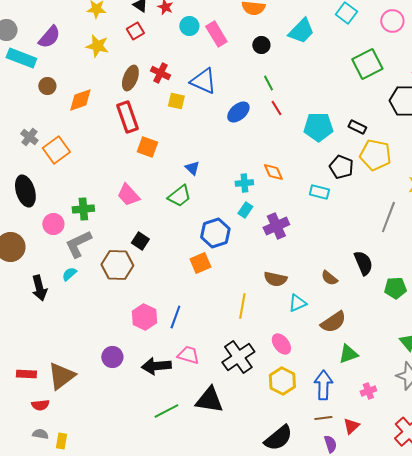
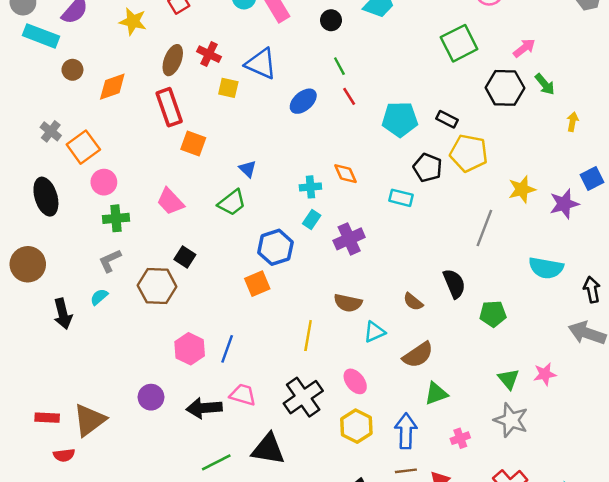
pink circle: (53, 224) -> (104, 182), moved
gray L-shape: (78, 244) -> (110, 261), size x0.7

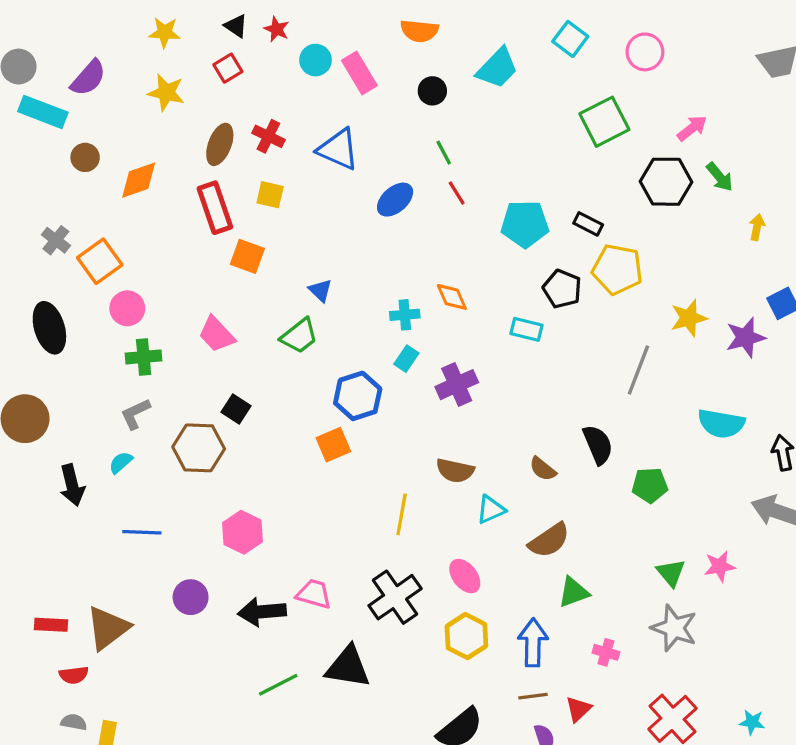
yellow square: (228, 88) -> (270, 195), moved
blue line: (227, 349) -> (142, 532), moved, turned 72
pink cross: (460, 438) -> (606, 652), turned 36

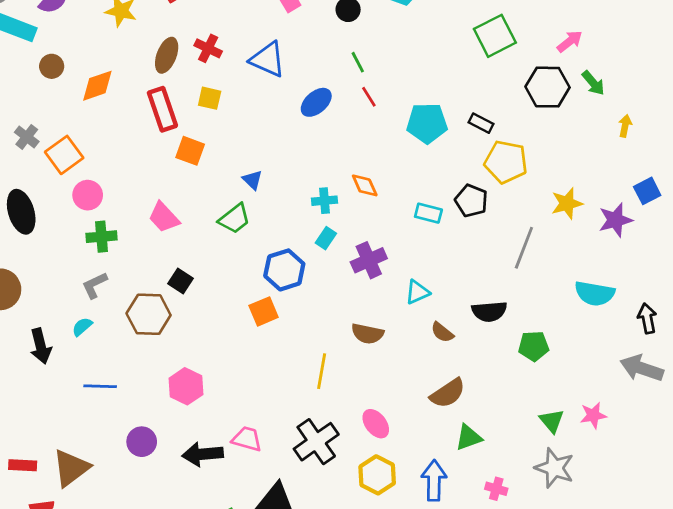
black pentagon: (562, 289) -> (471, 201), moved
black semicircle: (598, 445) -> (489, 311), turned 108
cyan triangle: (491, 510) -> (417, 292), moved

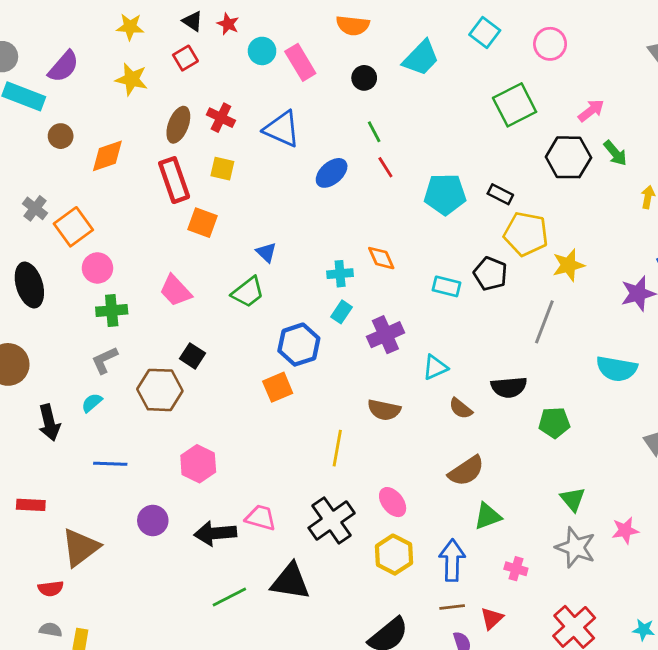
yellow star: (567, 203) -> (568, 265), moved
pink star: (593, 415) -> (625, 530), moved
red rectangle: (23, 465) -> (31, 505), moved

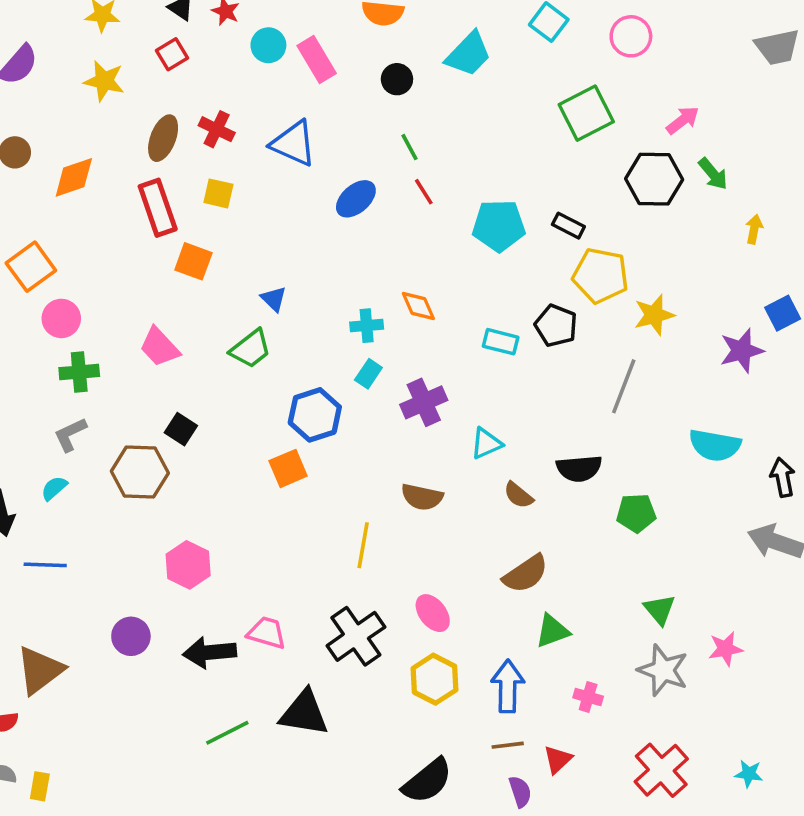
blue line: (110, 464) -> (45, 565), moved

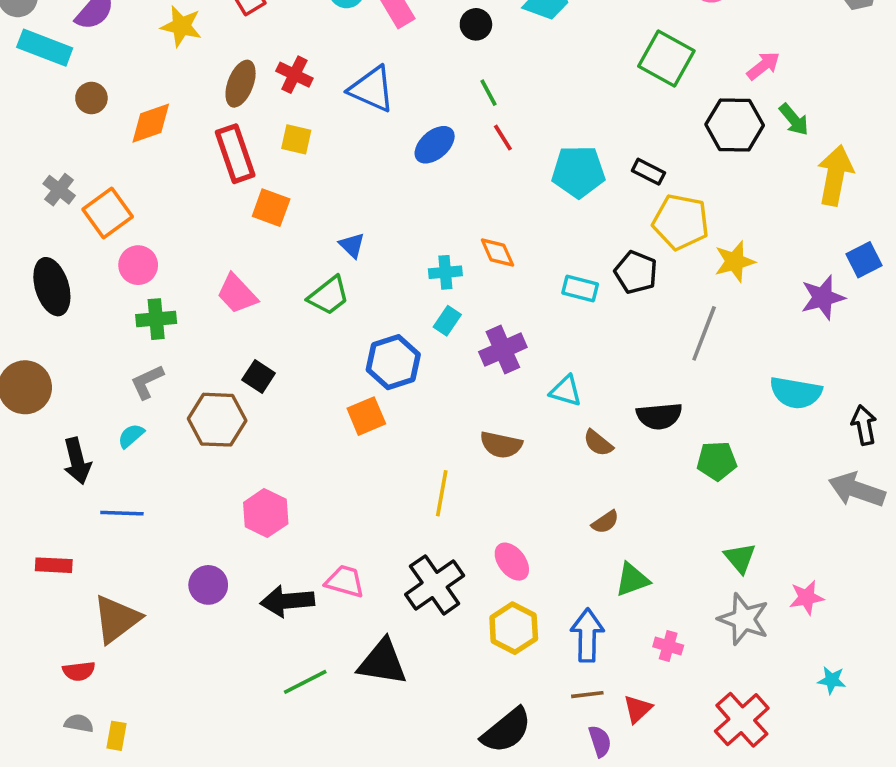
green square: (586, 113) -> (666, 58), turned -34
yellow arrow: (754, 229) -> (835, 175), size x2.0
cyan triangle: (486, 443) -> (566, 391), turned 40
brown semicircle: (526, 574) -> (605, 522), size x0.6
cyan star: (749, 774) -> (832, 680), moved

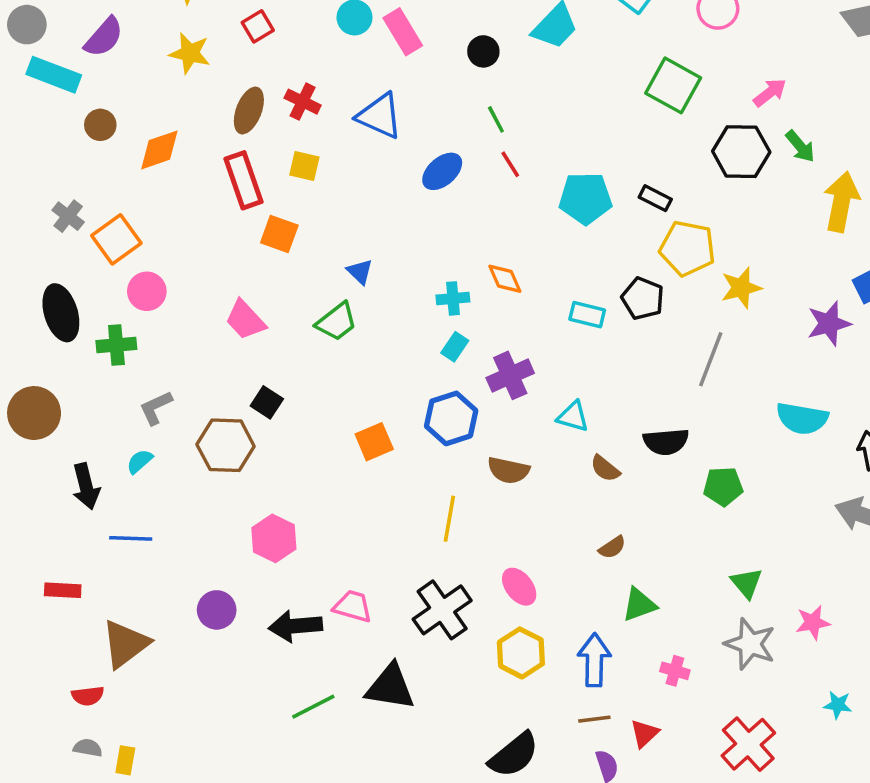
green cross: (156, 319) -> (116, 345), moved
blue hexagon: (393, 362) -> (451, 418), moved

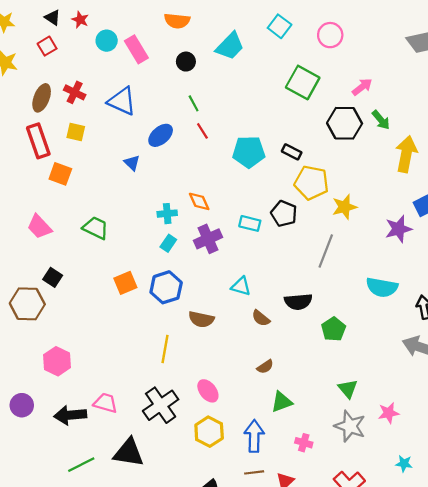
blue triangle: (360, 272) -> (132, 163), moved
green trapezoid: (337, 322) -> (96, 228), turned -116
purple cross: (510, 375) -> (208, 239), moved
orange square: (374, 442) -> (125, 283), moved
green pentagon: (723, 486) -> (333, 329), turned -30

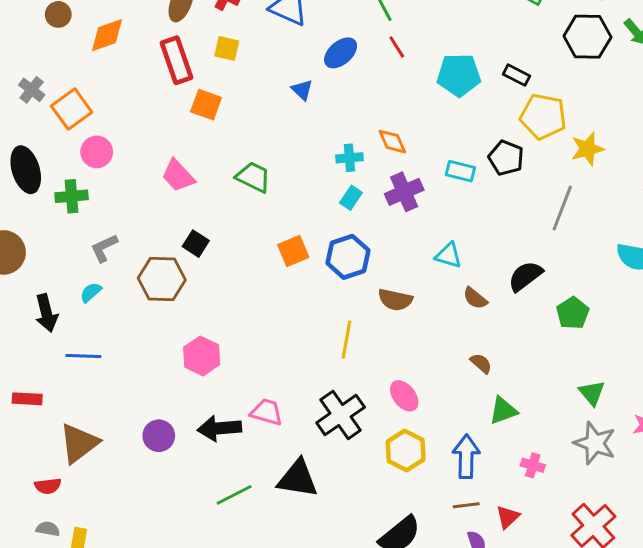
black semicircle: (298, 302) -> (525, 276), turned 148
brown semicircle: (265, 367) -> (481, 363), turned -105
purple circle: (22, 405) -> (159, 436), moved

